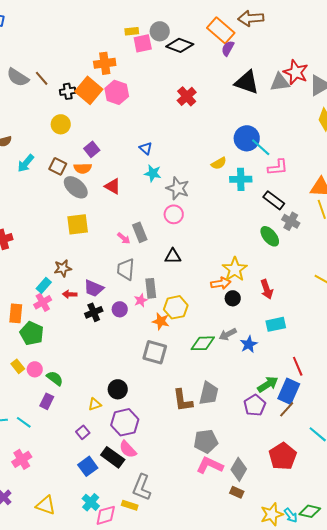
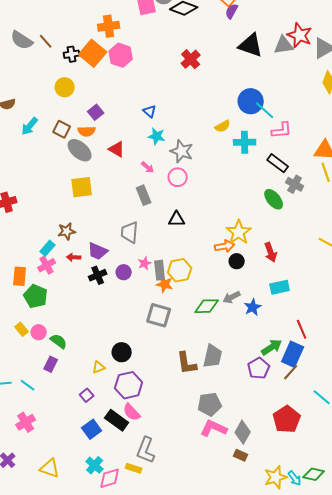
pink arrow: (124, 238) -> (148, 167), moved
gray rectangle: (151, 288) -> (160, 270), moved

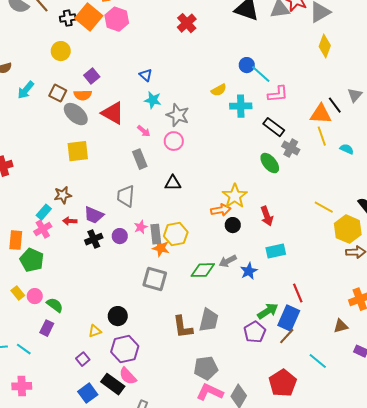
blue circle: (251, 101) -> (247, 65), size x0.6
red triangle: (117, 149) -> (113, 113), size x1.4
pink cross: (26, 422) -> (22, 386), turned 30

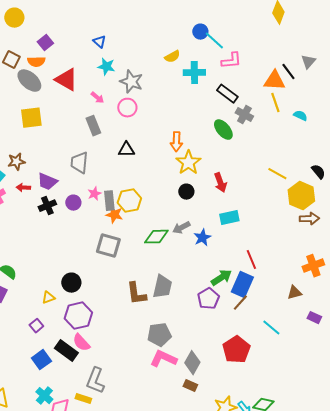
orange arrow: (221, 210) -> (176, 142), moved, turned 102

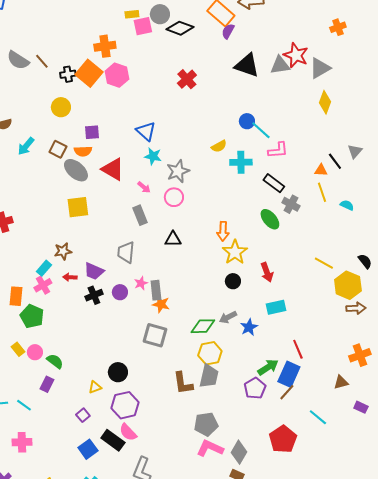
blue triangle: (99, 42) -> (146, 131), size x1.5
purple square: (45, 43) -> (92, 132), turned 35
orange triangle: (274, 81) -> (321, 170), size x0.6
gray star: (131, 82) -> (178, 171), turned 30
yellow hexagon: (129, 201) -> (210, 353), moved

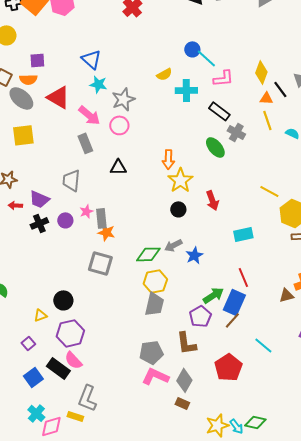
yellow diamond: (325, 102) -> (261, 72), moved
pink arrow: (144, 187) -> (89, 115), size x1.6
cyan rectangle: (276, 307) -> (243, 234), moved
brown triangle: (341, 382) -> (286, 295), moved
brown L-shape: (183, 383) -> (186, 343), moved

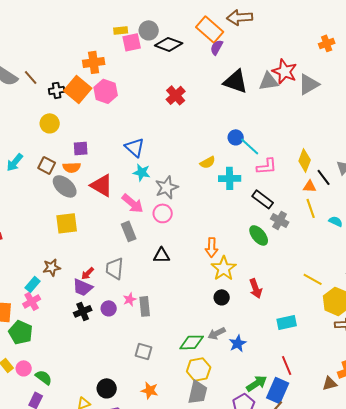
red arrow: (15, 205) -> (88, 273), moved, turned -48
orange star: (106, 232) -> (150, 390), moved
gray square: (100, 263) -> (144, 351), size x0.7

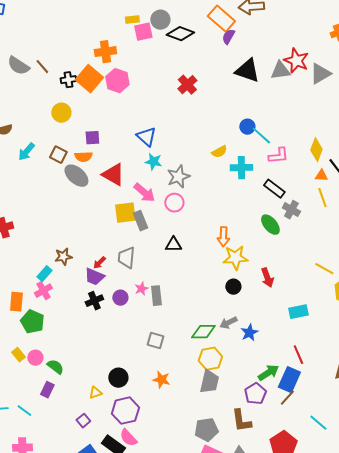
yellow square: (67, 223) -> (125, 213), moved
yellow star: (224, 268) -> (235, 258), turned 30

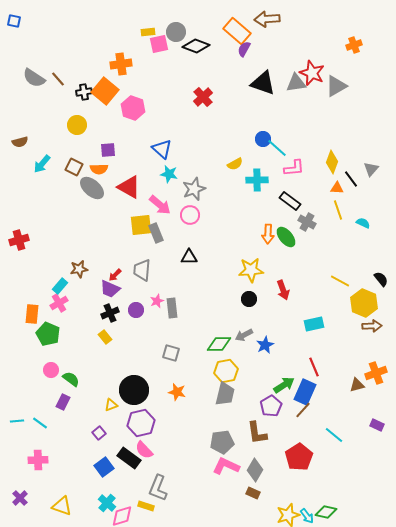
pink hexagon: (117, 81) -> (133, 108), moved
orange arrow: (223, 237) -> (268, 234), moved
yellow rectangle: (18, 355) -> (105, 337), moved
black circle: (118, 378) -> (134, 390), size x1.5

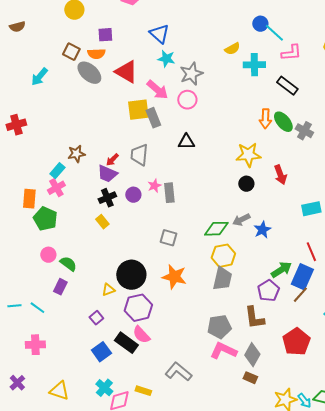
cyan arrow: (42, 164) -> (39, 77), moved
gray cross: (307, 222) -> (304, 131), moved
orange star: (177, 392) -> (174, 277), size x1.4
gray L-shape: (158, 488) -> (178, 372), moved, turned 108

